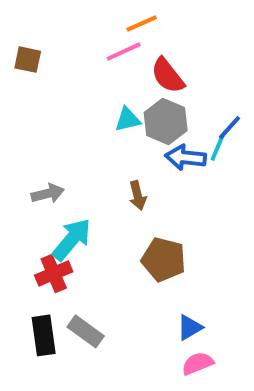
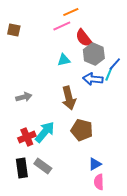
gray hexagon: (166, 122) -> (94, 54), moved
brown arrow: (138, 196) -> (69, 98), size x1.6
cyan arrow: (72, 239) -> (45, 132), moved
pink semicircle: (198, 363) -> (99, 182), turned -70

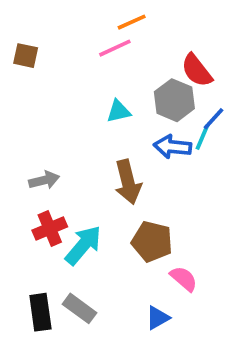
red semicircle: (84, 38) -> (197, 70), moved
red cross: (27, 137) -> (50, 228), moved
blue triangle: (95, 164) -> (158, 318), moved
pink semicircle: (99, 182) -> (184, 279), moved, turned 133

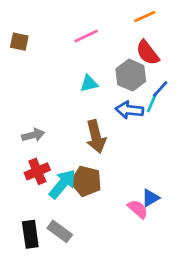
orange line: (132, 22) -> (145, 16), moved
brown pentagon: (152, 242) -> (86, 181), moved
blue triangle: (158, 318) -> (150, 198), moved

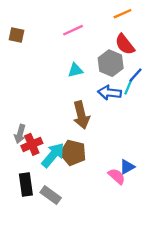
gray arrow: (33, 135) -> (20, 134), moved, turned 120
black rectangle: (30, 234) -> (26, 184), moved

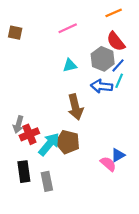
blue line: (135, 75) -> (118, 65), moved
gray rectangle: (51, 195) -> (47, 181), turned 42

